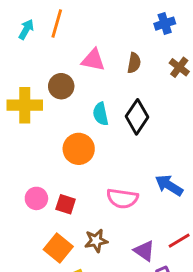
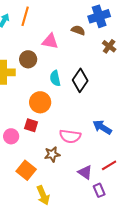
blue cross: (165, 24) -> (99, 16), size x1.5
brown semicircle: (134, 63) -> (78, 30), moved, turned -80
red square: (66, 204) -> (31, 125), moved
brown star: (96, 241) -> (52, 154), moved

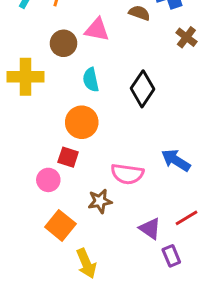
brown circle: (28, 59) -> (64, 43), moved
cyan semicircle: (55, 78) -> (91, 80), moved
pink circle: (11, 136) -> (48, 180), moved

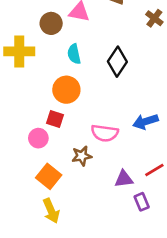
blue arrow: (176, 160) -> (145, 122), turned -50
purple triangle: (150, 229) -> (124, 179), turned -42
yellow arrow: (86, 263) -> (51, 211), moved

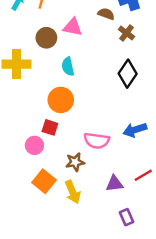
brown cross: (154, 18) -> (126, 33), moved
black diamond: (117, 62) -> (128, 74), moved
purple rectangle: (142, 202) -> (126, 217), moved
yellow arrow: (51, 211) -> (73, 192), moved

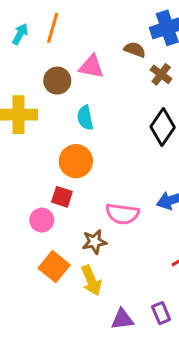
purple triangle: (115, 184) -> (122, 319), moved

